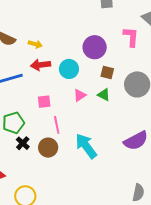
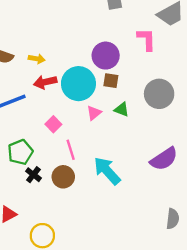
cyan circle: (69, 69) -> (78, 84), size x1.5
brown square: (107, 72) -> (111, 81), moved
pink square: (44, 102) -> (53, 124), turned -32

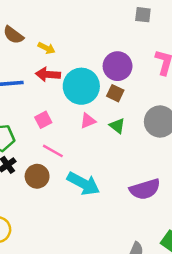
pink line: (71, 150) -> (53, 151), turned -60
cyan arrow: (107, 171) -> (83, 184), turned 144

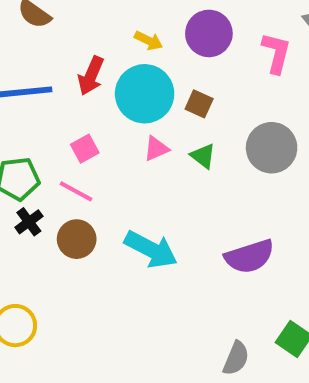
yellow arrow: (46, 48) -> (149, 41), moved
purple circle: (118, 66) -> (209, 33), moved
red arrow: (48, 74) -> (91, 76), turned -70
pink line: (53, 151) -> (76, 191), moved

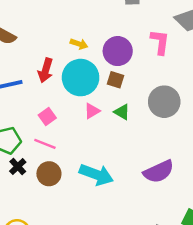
purple circle: (209, 33) -> (118, 51), moved

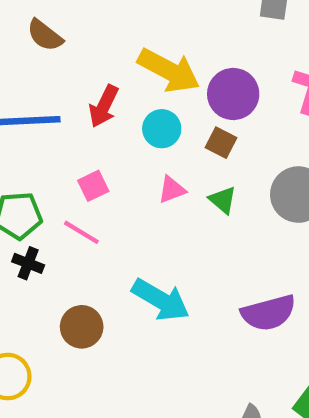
yellow arrow: (79, 44) -> (169, 71), size x2.0
cyan circle: (81, 78) -> (162, 129), size x0.6
black cross: (18, 167) -> (28, 263), turned -35
brown circle: (49, 174) -> (82, 327), moved

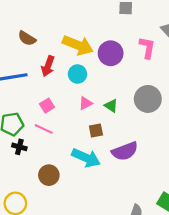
brown semicircle: (45, 35) -> (27, 38), moved
brown square: (221, 143) -> (96, 131), moved, turned -32
purple semicircle: (268, 313) -> (125, 151), moved

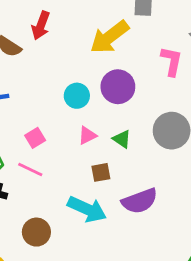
yellow arrow: (78, 45) -> (109, 37), moved, turned 120
purple circle: (111, 53) -> (118, 87), moved
red arrow: (48, 66) -> (41, 25), moved

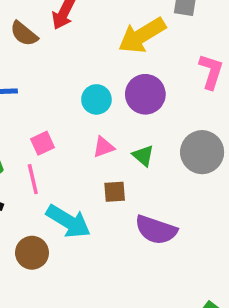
pink line: (30, 169) -> (33, 179), turned 45
purple semicircle: (140, 201) -> (156, 230), turned 33
cyan arrow: (87, 209) -> (68, 221), moved

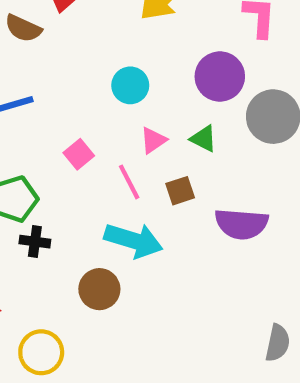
purple circle: (145, 94) -> (220, 77), moved
pink line: (33, 179) -> (129, 182), moved

